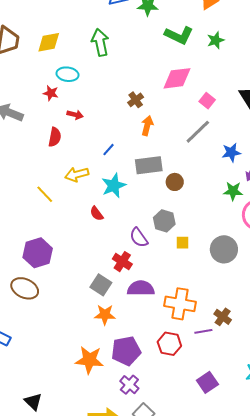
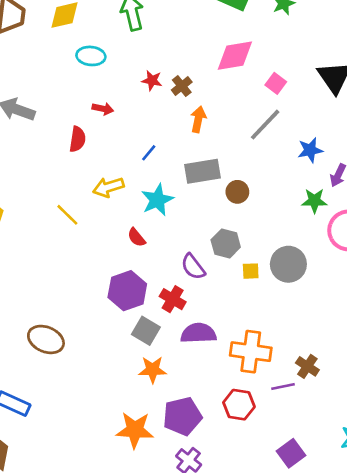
red star: (51, 93) -> (152, 80), moved
gray circle: (224, 249) -> (288, 264), moved
purple hexagon: (38, 253) -> (127, 291), moved

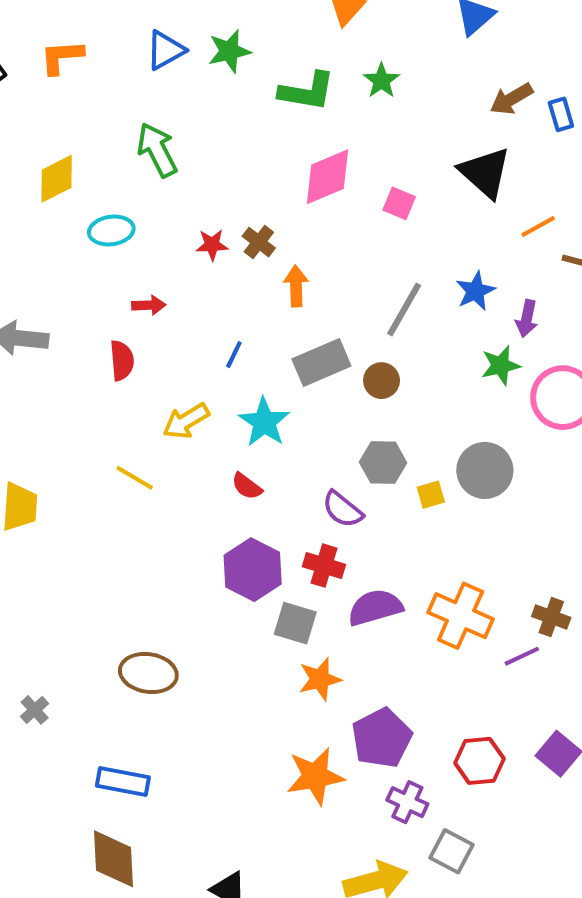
gray line: (265, 125) -> (404, 309), moved
orange cross: (251, 352) -> (461, 616), turned 30
red hexagon: (239, 405) -> (479, 761), moved

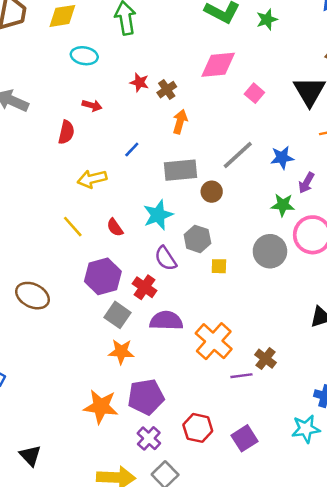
cyan star: (264, 422) -> (158, 215), moved
gray circle: (485, 470) -> (270, 251), moved
yellow line: (135, 478) -> (73, 227), moved
brown ellipse: (148, 673) -> (33, 296), moved

